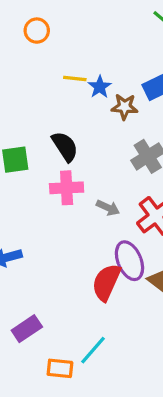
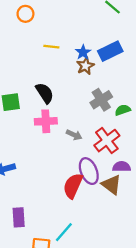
blue star: (100, 87) -> (83, 52), moved
brown star: (125, 107) -> (85, 66), turned -30
purple rectangle: (27, 329) -> (19, 217), turned -60

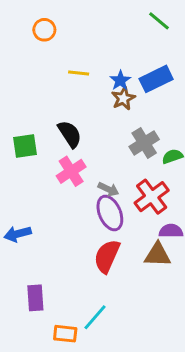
pink cross: (46, 121) -> (71, 171), turned -30
purple ellipse: (89, 171) -> (110, 213), moved
brown triangle: (111, 185) -> (158, 255), turned -35

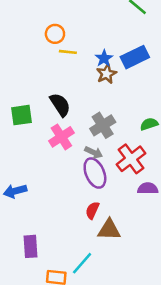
orange circle: (44, 30) -> (55, 34), moved
gray cross: (144, 143) -> (103, 125), moved
brown triangle: (158, 255) -> (109, 230), moved
red semicircle: (107, 256) -> (92, 210), size x0.6

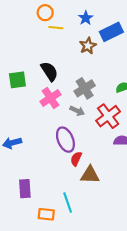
blue star: (104, 58) -> (86, 18), moved
purple ellipse: (95, 173) -> (65, 140), moved
cyan line: (82, 263) -> (68, 203), turned -60

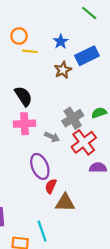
gray cross: (85, 88) -> (73, 118), moved
pink cross: (50, 98) -> (25, 124), turned 30

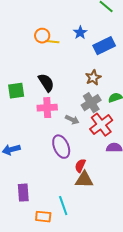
orange circle: (19, 36) -> (42, 36), moved
brown star: (63, 70) -> (93, 78), moved
red semicircle: (51, 186) -> (80, 166), moved

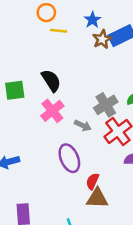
orange circle: (42, 36) -> (46, 13), moved
brown star: (93, 78) -> (102, 39), moved
pink cross: (47, 108) -> (52, 111), turned -36

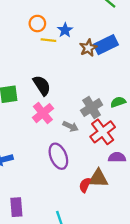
blue star: (92, 20) -> (65, 30), moved
red semicircle: (92, 181) -> (85, 185), moved
brown triangle: (97, 198) -> (98, 178), moved

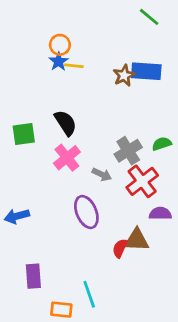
blue star: (65, 30) -> (59, 62), moved
blue rectangle: (106, 45) -> (146, 71), turned 30

